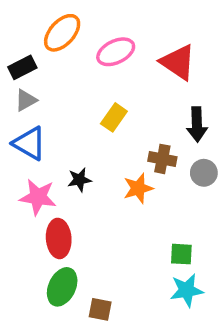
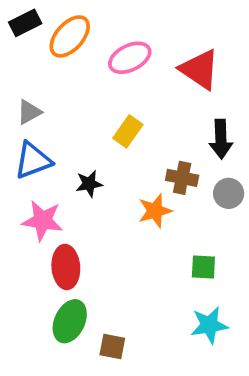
black rectangle: (22, 67) -> (25, 23), moved
blue triangle: (29, 143) -> (33, 160), turned -51
black star: (79, 180) -> (89, 184), moved
green square: (181, 254) -> (203, 267), moved

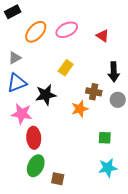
orange ellipse: (70, 36) -> (36, 32), moved
red triangle: (200, 69) -> (103, 36), size x0.6
black star: (89, 184) -> (46, 95), size x1.5

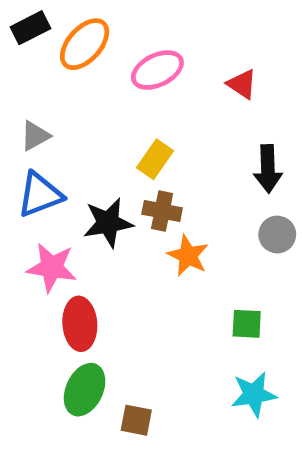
orange ellipse: (36, 32) -> (85, 44), moved
brown cross: (94, 92) -> (162, 211), moved
orange star: (80, 109) -> (188, 256), turned -30

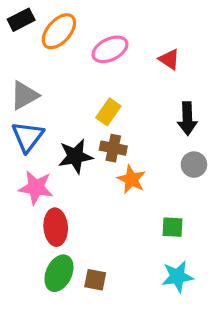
gray triangle: (35, 136) -> (24, 95), size x1.4
blue triangle: (40, 195) -> (28, 137), turned -32
brown square: (136, 420) -> (95, 280), moved

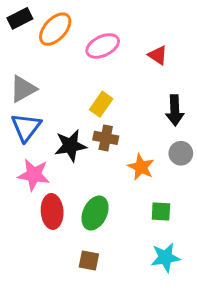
orange star: (131, 179) -> (141, 167), moved
green ellipse: (59, 273) -> (95, 213), moved

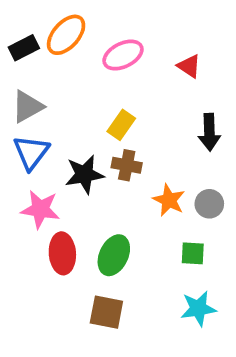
black rectangle: (20, 18) -> (24, 48), moved
gray circle: (181, 153) -> (209, 204), moved
brown square: (89, 261) -> (106, 312), size x1.4

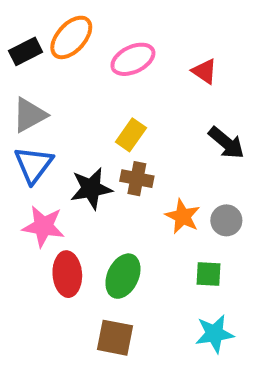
black arrow: (209, 132) -> (226, 143), turned -48

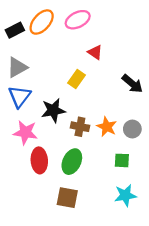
pink ellipse: (133, 59) -> (78, 20), moved
red triangle: (204, 71) -> (95, 52), moved
brown cross: (137, 179) -> (80, 127), moved

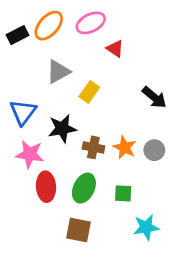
red triangle: (95, 52) -> (115, 49), moved
gray triangle: (17, 67) -> (58, 72), moved
green square: (122, 160) -> (123, 193), moved

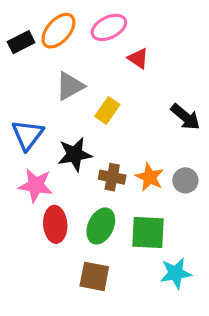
green square: (123, 193) -> (148, 232), size x1.6

